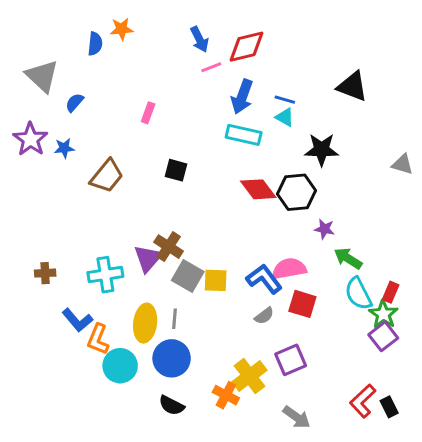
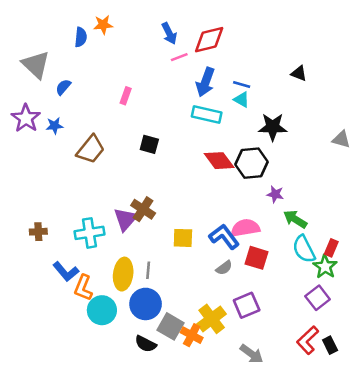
black triangle: (352, 86) -> (299, 73), size x0.6
gray square: (188, 276) -> (170, 326), moved
purple square: (383, 336) -> (318, 298), moved

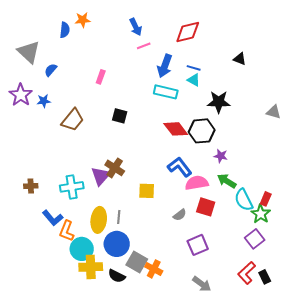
red diamond: (209, 40) -> (188, 32), moved
green arrow: (295, 219) -> (227, 181), moved
blue L-shape: (224, 237) -> (180, 167), moved
yellow cross: (212, 319) -> (91, 267), moved, turned 35

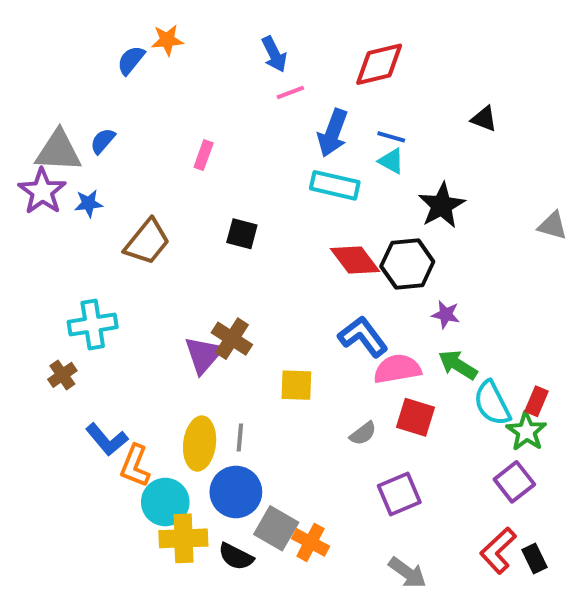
blue semicircle: (65, 30) -> (131, 60), turned -147
gray triangle: (29, 52) -> (58, 151), moved, turned -40
black star: (219, 102) -> (442, 205), turned -30
brown cross: (31, 186) -> (62, 375), turned -32
cyan cross: (72, 187) -> (93, 325), moved

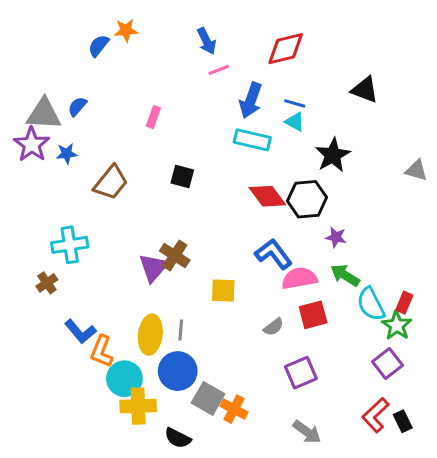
black triangle: (484, 119) -> (365, 90), size x1.4
red square: (415, 417) -> (313, 315), turned -32
black semicircle: (236, 557) -> (178, 438), moved

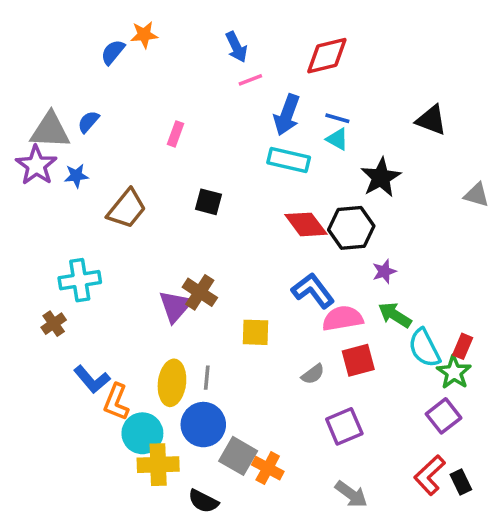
black triangle: (365, 90) -> (431, 120), moved
purple star: (336, 237) -> (384, 271), turned -30

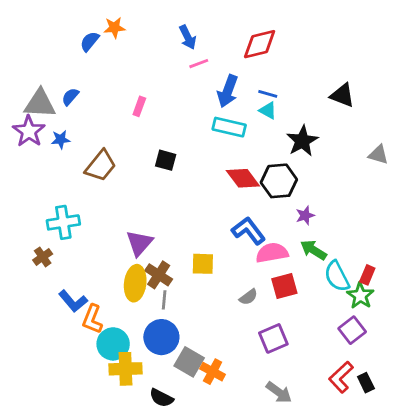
brown cross: (200, 292) -> (159, 275), moved
yellow ellipse: (172, 383) -> (135, 283), moved

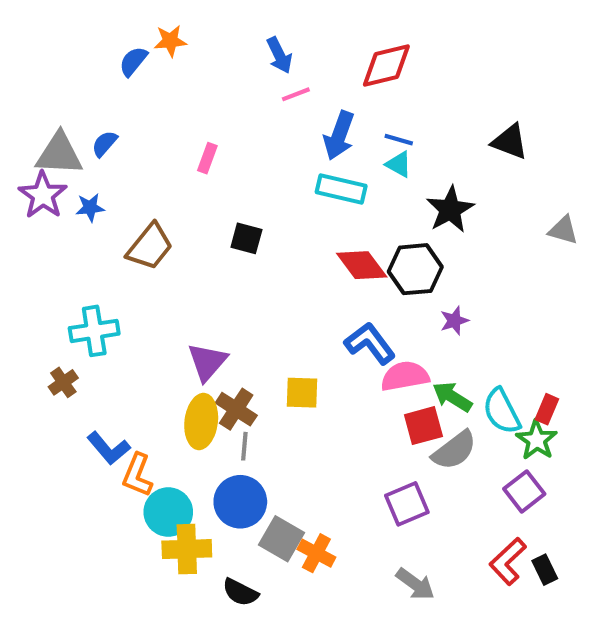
green arrow: (313, 250) -> (452, 397), moved
gray semicircle: (248, 297) -> (454, 450), moved, size x1.6

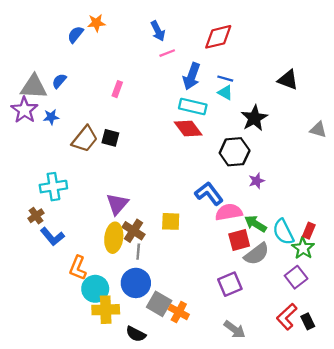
black square: (246, 238) -> (110, 138), moved
red diamond: (362, 265) -> (188, 129), moved
blue L-shape: (109, 448) -> (52, 237), moved

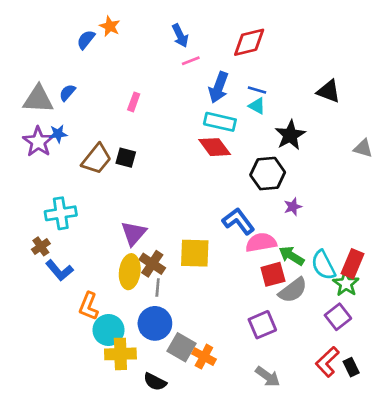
orange star: (96, 23) -> (110, 26), turned 30
purple star: (24, 110) -> (38, 142), moved
yellow square: (171, 221) -> (195, 253), size x1.4
red rectangle: (309, 231) -> (353, 264), size x1.5

